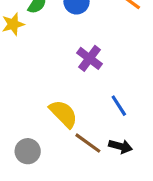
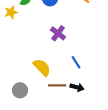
brown line: (88, 143) -> (57, 85), turned -36

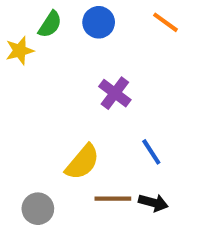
yellow semicircle: (42, 67) -> (82, 162), turned 84

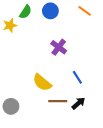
yellow semicircle: (82, 162) -> (42, 82), turned 90
black arrow: (153, 203) -> (78, 103), turned -56
gray circle: (38, 209) -> (11, 106), moved

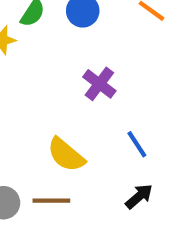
brown line: (58, 101) -> (51, 201), moved

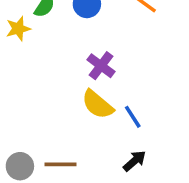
yellow semicircle: (66, 155) -> (97, 104), moved

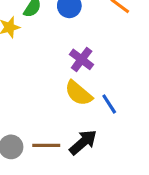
black arrow: (135, 161) -> (83, 142), moved, size x1.4

